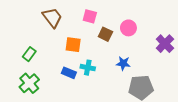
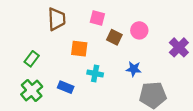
brown trapezoid: (52, 17) -> (57, 19), turned 35
blue rectangle: (69, 73) -> (66, 87), moved

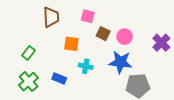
pink circle: (139, 30) -> (125, 37), moved
blue star: (134, 69) -> (120, 62), size x1.6

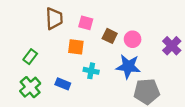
pink square: (88, 16) -> (86, 23), moved

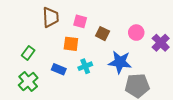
pink circle: (133, 39) -> (136, 33), moved
cyan cross: (91, 71) -> (85, 66), turned -32
blue rectangle: (63, 84) -> (59, 69), moved

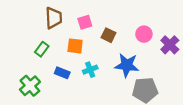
pink square: (80, 21) -> (85, 22), turned -32
green rectangle: (28, 53) -> (42, 49), moved

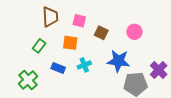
pink square: (85, 22) -> (79, 21), turned 32
purple cross: (170, 45) -> (159, 70), moved

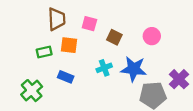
orange square: (70, 43) -> (69, 45), moved
green rectangle: (39, 46) -> (44, 52), turned 40
cyan cross: (84, 65) -> (104, 68), moved

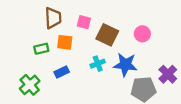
brown square: (114, 37) -> (107, 35), size x1.5
blue rectangle: (66, 77) -> (62, 72), turned -48

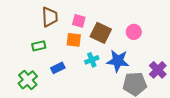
orange square: (65, 42) -> (74, 40), moved

